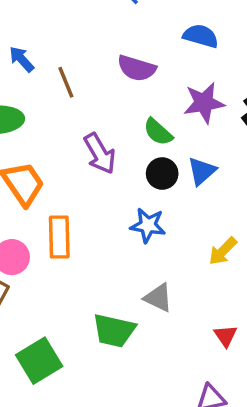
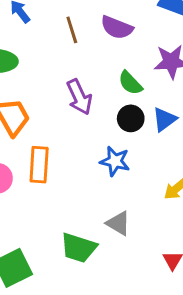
brown line: (66, 82) -> (72, 30), moved

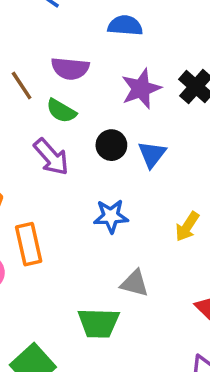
green semicircle: (130, 83) -> (61, 111), moved
black circle: (131, 118) -> (111, 145), moved

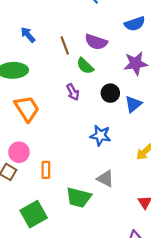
blue semicircle: (125, 26) -> (135, 24), turned 144
purple arrow: (51, 157) -> (73, 92), size x0.7
orange rectangle: (29, 244) -> (46, 170), moved, size x0.7

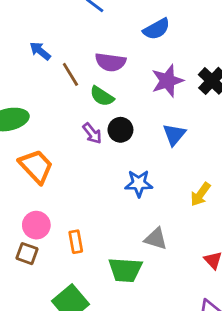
blue arrow: (28, 35) -> (40, 51), moved
black circle: (110, 93) -> (120, 130), moved

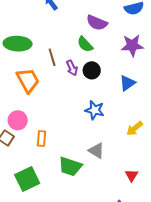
brown line: (70, 74) -> (52, 57), moved

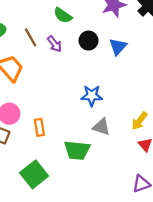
black circle: (92, 70) -> (88, 41), moved
blue star: (95, 110) -> (92, 96), moved
yellow arrow: (135, 128) -> (140, 121), moved

